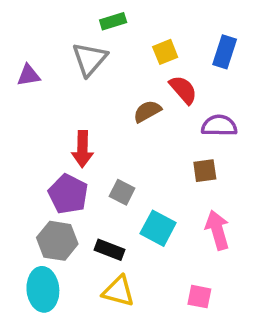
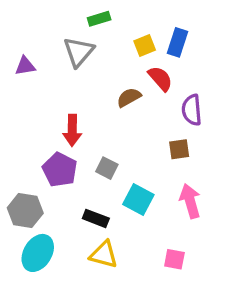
blue rectangle: (225, 52) -> (178, 42), moved
purple semicircle: (219, 126) -> (192, 110), turned -96
gray hexagon: (57, 241) -> (25, 211), moved
cyan ellipse: (43, 289) -> (38, 253), turned 36

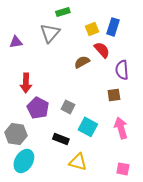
red arrow: (72, 130) -> (26, 83), moved
yellow triangle: (104, 255) -> (78, 162), moved
pink square: (174, 259) -> (123, 169), moved

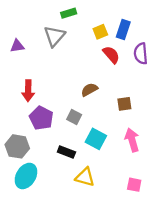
brown semicircle: (82, 62) -> (89, 90), moved
purple semicircle: (122, 70) -> (141, 54), moved

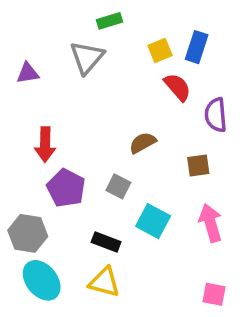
purple semicircle: (141, 54) -> (216, 115), moved
cyan ellipse: (26, 176) -> (42, 280), turned -70
yellow triangle: (85, 177) -> (104, 282), moved

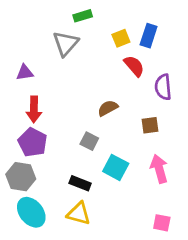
purple triangle: (28, 73) -> (25, 72), moved
purple pentagon: (66, 188) -> (33, 142), moved

